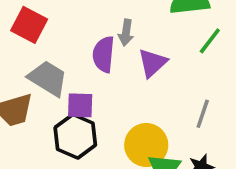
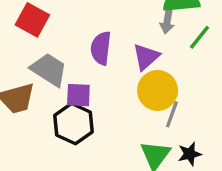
gray arrow: (126, 33) -> (167, 22), moved
gray line: (203, 114) -> (172, 114), moved
yellow circle: (146, 145) -> (158, 90), moved

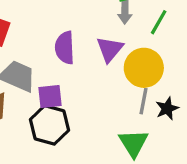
yellow circle: (158, 90) -> (144, 68), moved
black star: (190, 154) -> (167, 108), moved

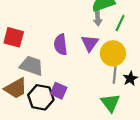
purple square: (50, 97) -> (59, 91), moved, turned 35
black hexagon: (49, 125) -> (41, 97), moved

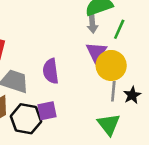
purple triangle: (90, 43) -> (96, 52), moved
purple semicircle: (61, 45) -> (51, 71), moved
purple square: (59, 91) -> (47, 111), turned -35

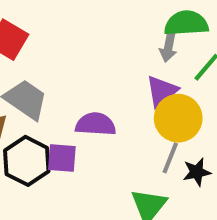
purple semicircle: (51, 71) -> (96, 124), moved, turned 85

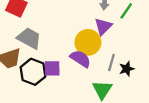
yellow circle: (178, 118) -> (88, 42), moved
purple semicircle: (96, 124) -> (80, 59), moved, turned 35

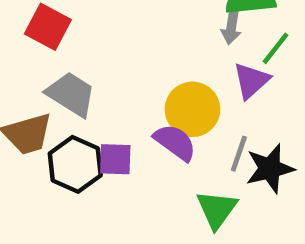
purple triangle: (103, 26) -> (251, 81), moved
black star: (127, 69) -> (270, 169), size x1.5

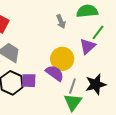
gray arrow: (231, 27) -> (61, 22), moved, turned -32
gray line: (239, 154) -> (72, 86), moved

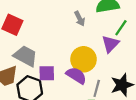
purple square: (29, 81) -> (47, 73), moved

